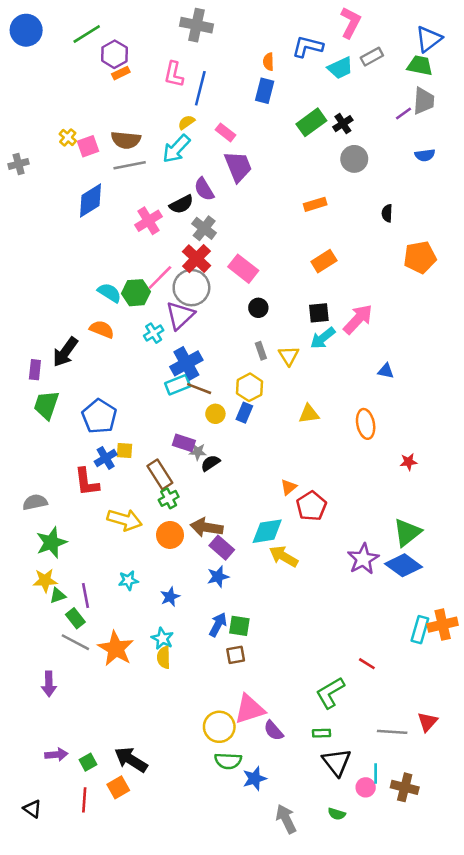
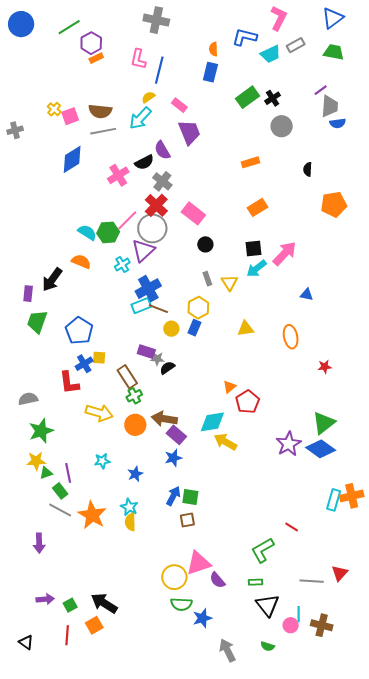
blue triangle: (429, 39) -> (333, 18), moved
gray trapezoid: (424, 101) -> (330, 106), moved

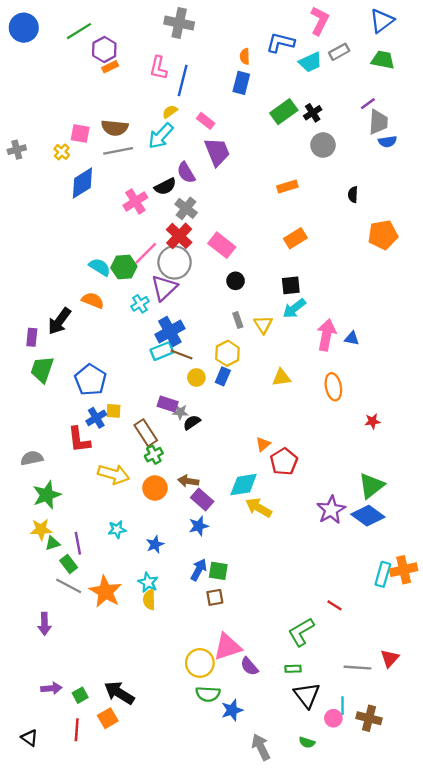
yellow cross: (54, 109) -> (62, 152), moved
pink square: (70, 116) -> (80, 134), turned 30
pink arrow: (285, 253) -> (326, 335), moved, turned -32
brown arrow: (164, 419) -> (188, 481), size x0.7

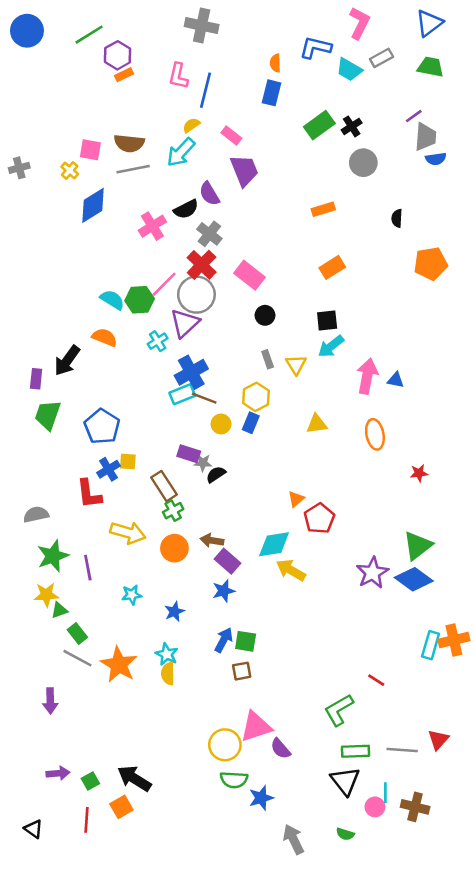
cyan trapezoid: (310, 62) -> (349, 70), turned 55
purple line: (78, 543) -> (88, 568), moved
green rectangle: (293, 669) -> (356, 751), moved, size x1.5

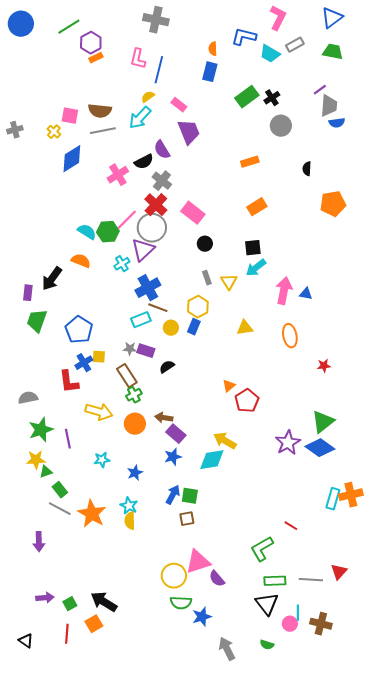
cyan rectangle: (182, 394) -> (141, 320), moved
gray star: (203, 463) -> (130, 349), moved
cyan diamond: (274, 544) -> (212, 460), moved

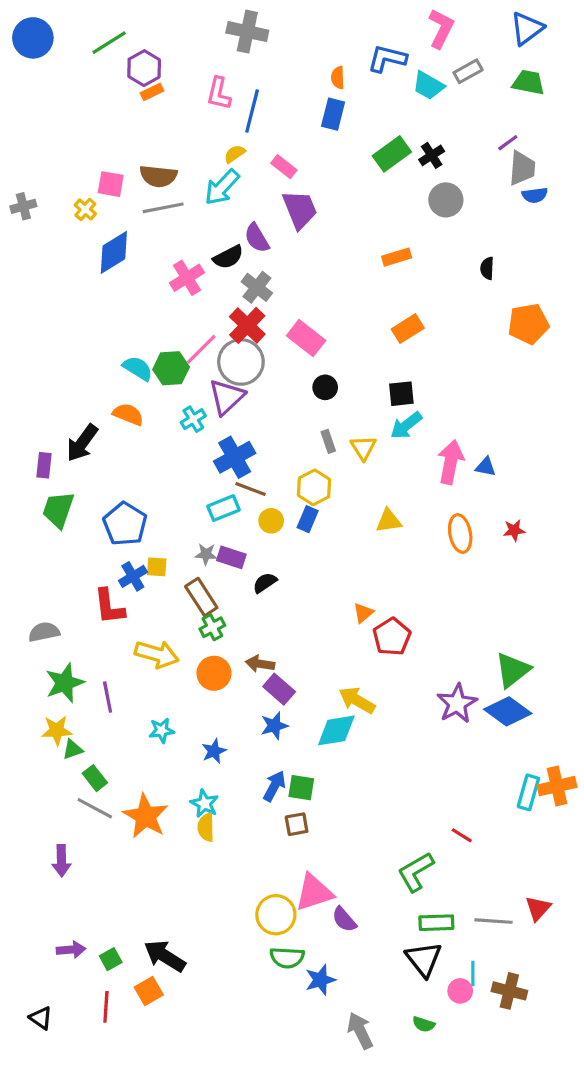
red star: (324, 366) -> (514, 530), moved

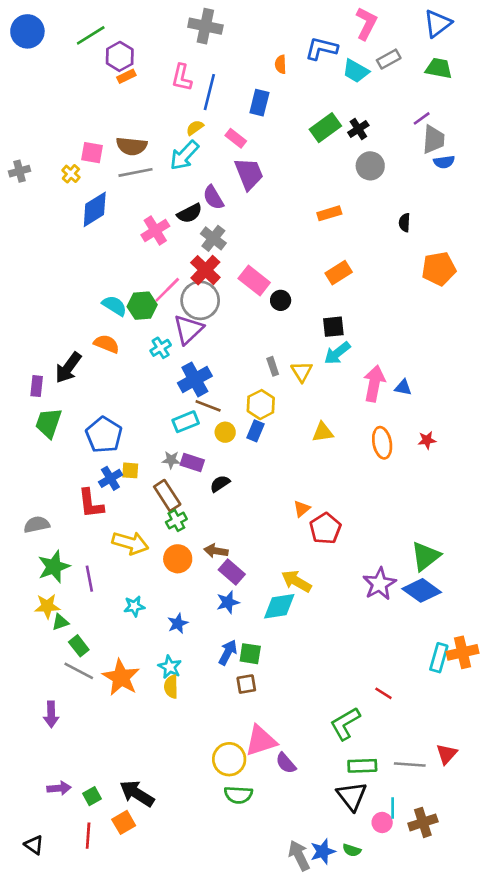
blue rectangle: (333, 114) -> (259, 103), moved
black circle: (325, 387) -> (281, 300), moved
blue star: (320, 980) -> (323, 851), moved
brown cross: (509, 991) -> (423, 822), turned -32

